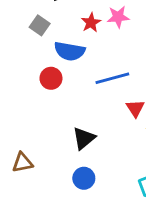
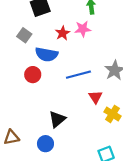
blue circle: (84, 178) -> (45, 144), moved

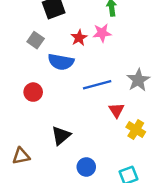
red circle: (33, 75) -> (33, 92), moved
black triangle: (57, 119) -> (61, 136), moved
blue circle: (45, 144) -> (86, 167), moved

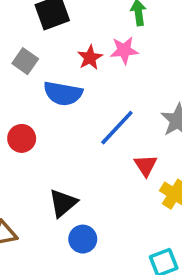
blue line: (97, 85) -> (117, 128), turned -32
blue circle: (86, 167) -> (83, 239), moved

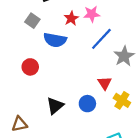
blue line: (117, 128) -> (101, 39), moved
blue circle: (83, 239) -> (87, 104), moved

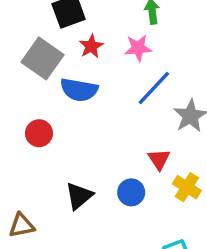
red star: (71, 18) -> (91, 46), moved
gray square: (32, 21) -> (42, 58), size x1.6

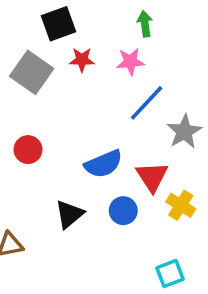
red star: (91, 46) -> (82, 60), turned 30
blue semicircle: (79, 90) -> (103, 164), moved, turned -33
red triangle: (159, 159) -> (152, 177), size x1.4

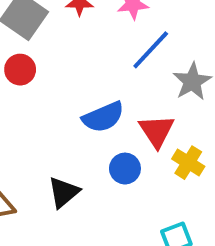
red circle: (28, 150) -> (20, 70), moved
black triangle: (69, 214) -> (64, 192), moved

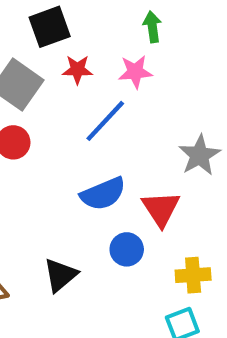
blue line: (151, 50) -> (105, 121), moved
yellow cross: (188, 163) -> (193, 275), moved, turned -36

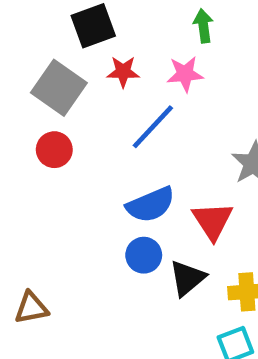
blue circle: (127, 249) -> (144, 255), moved
black triangle: (60, 275) -> (187, 278), moved

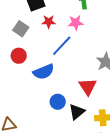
gray square: (59, 88) -> (21, 29), size x0.7
blue semicircle: (151, 205) -> (44, 72), moved

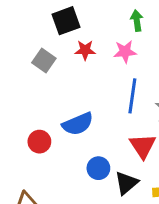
blue line: (62, 46) -> (132, 96), moved, turned -35
red circle: (19, 56) -> (39, 142), moved

